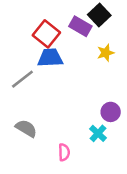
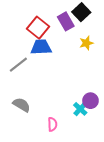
purple rectangle: (80, 26) -> (66, 21), turned 30
purple circle: (111, 112) -> (90, 101), moved

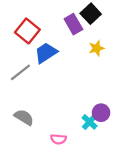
red square: (38, 28) -> (27, 31), moved
blue trapezoid: (41, 47) -> (46, 53), turned -30
pink semicircle: (52, 124) -> (58, 139), turned 96

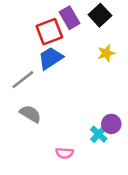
purple rectangle: (73, 24) -> (70, 18), moved
red square: (27, 31) -> (49, 32), moved, turned 30
gray semicircle: (24, 117) -> (30, 114), moved

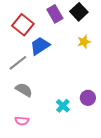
red square: (49, 32) -> (23, 25), moved, turned -30
cyan cross: (99, 134) -> (63, 106), moved
pink semicircle: (64, 153) -> (22, 121), moved

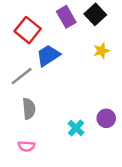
gray semicircle: (24, 90) -> (29, 109), turned 54

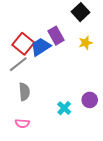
purple rectangle: (66, 17) -> (56, 36), moved
red square: (28, 30) -> (23, 44), moved

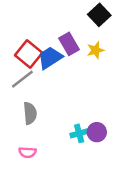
yellow star: (86, 43) -> (96, 50), moved
purple circle: (90, 100) -> (97, 132), moved
cyan cross: (64, 108) -> (79, 133), turned 32

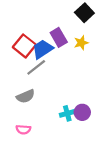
gray line: (22, 79) -> (36, 67), moved
gray semicircle: (30, 113) -> (26, 96), turned 72

